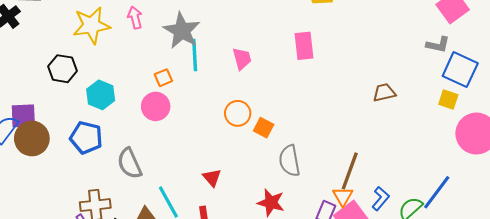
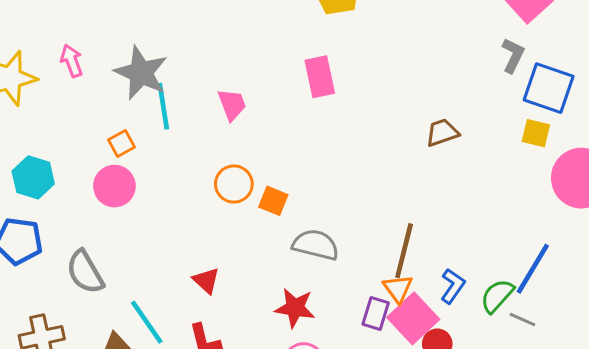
gray L-shape: (438, 45) -> (513, 55), turned -70
gray semicircle: (290, 161) -> (316, 245), turned 120

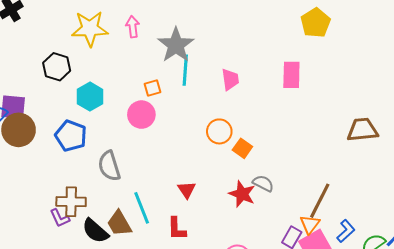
brown trapezoid: (442, 133) -> (362, 130), size x1.4
gray semicircle: (316, 245) -> (263, 183), size x0.7
red star: (295, 308) -> (242, 194), moved

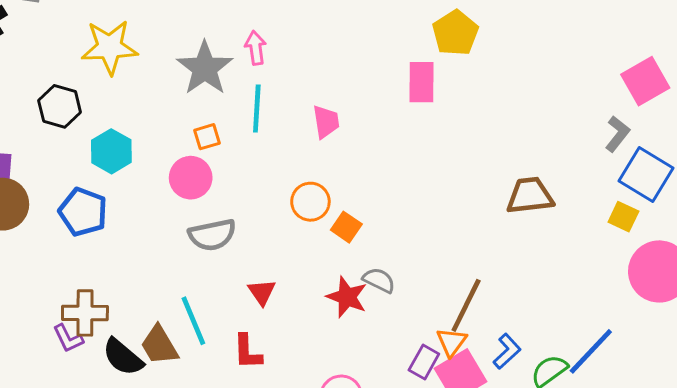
pink arrow: (133, 27) -> (256, 48), moved
gray star: (176, 45) -> (205, 68), moved
pink rectangle: (291, 75) -> (421, 82), moved
gray semicircle: (109, 166) -> (212, 235), moved, turned -84

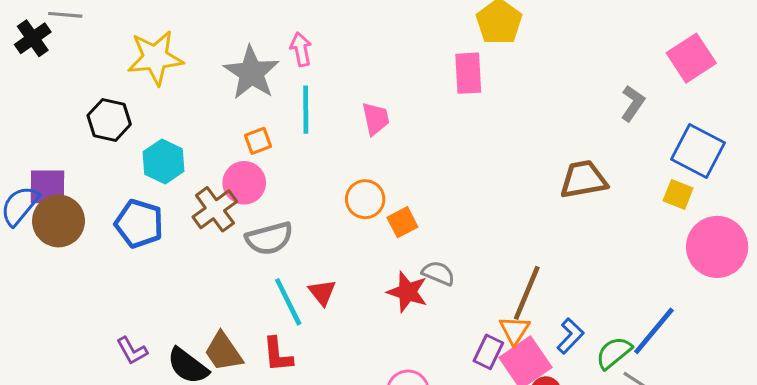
gray L-shape: (617, 134) -> (633, 103), moved
orange square: (346, 227) -> (402, 222), turned 32
brown cross: (85, 313) -> (215, 209), moved, turned -33
cyan line: (193, 321) -> (288, 302), moved
red L-shape: (247, 352) -> (278, 355), moved

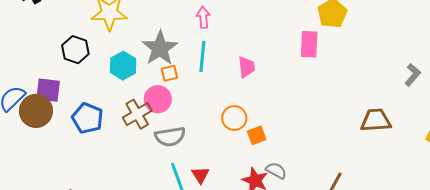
gray star: (251, 73) -> (160, 48), moved
cyan hexagon: (164, 162) -> (123, 66), moved
purple square: (47, 187) -> (48, 90), moved

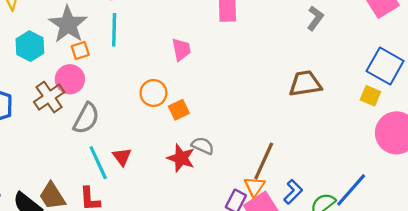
pink trapezoid: (246, 67) -> (181, 50), moved
gray L-shape: (413, 75) -> (315, 18), moved
gray semicircle: (170, 137) -> (86, 118), turned -48

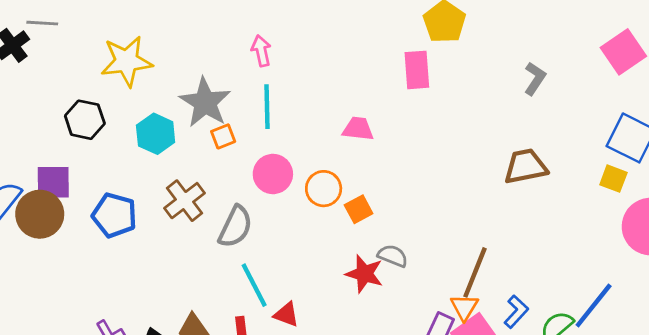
pink trapezoid: (181, 50) -> (358, 129), turned -70
pink circle: (70, 79) -> (273, 174), moved
red triangle: (122, 157) -> (286, 314), moved, turned -30

